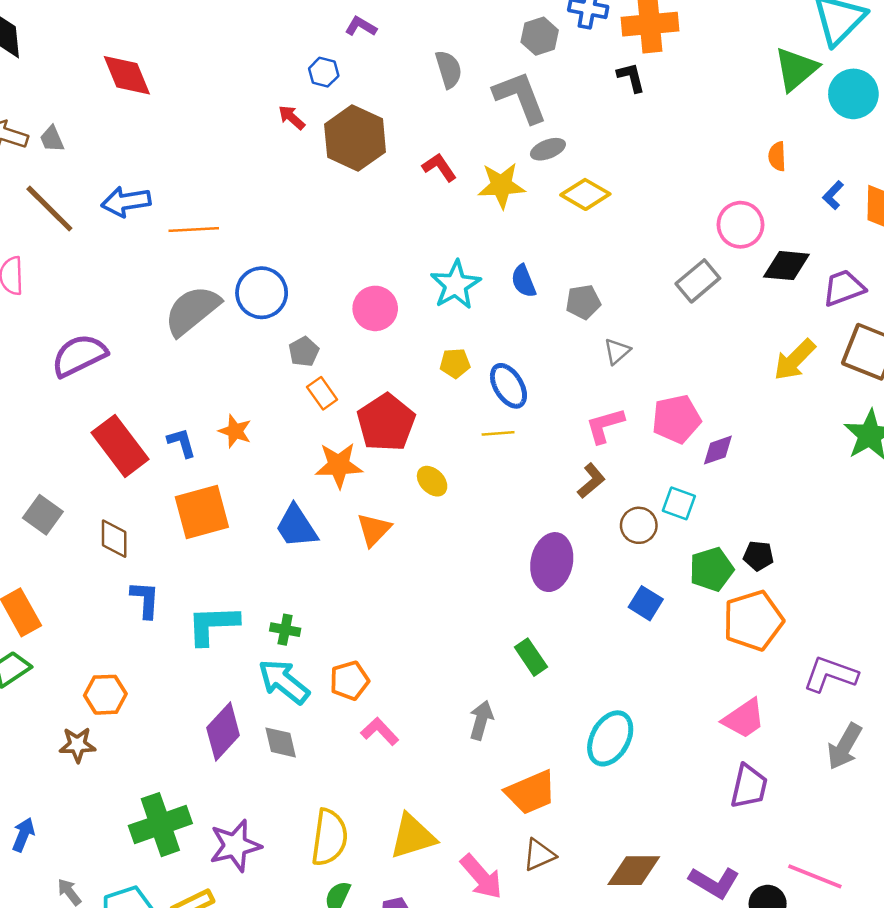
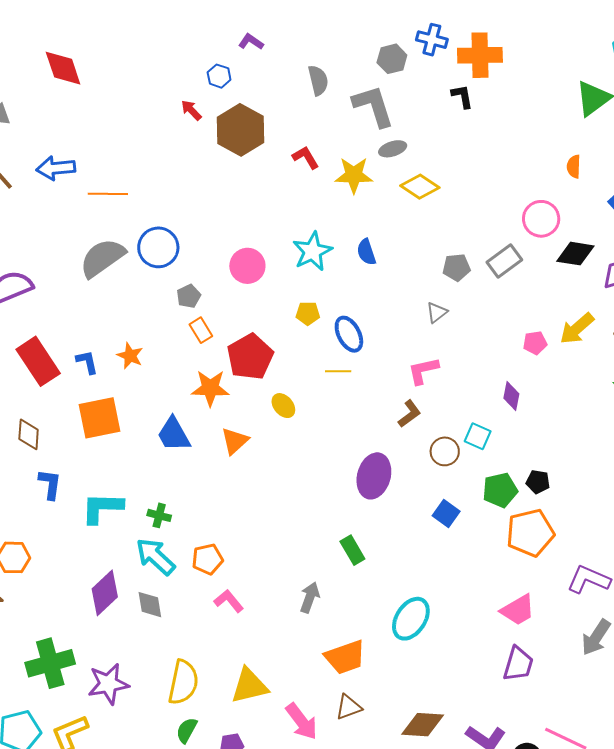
gray pentagon: (583, 302) -> (456, 267), moved
pink pentagon: (676, 419) -> (535, 343), moved, size x0.6
purple diamond: (718, 450) -> (511, 396), turned -64

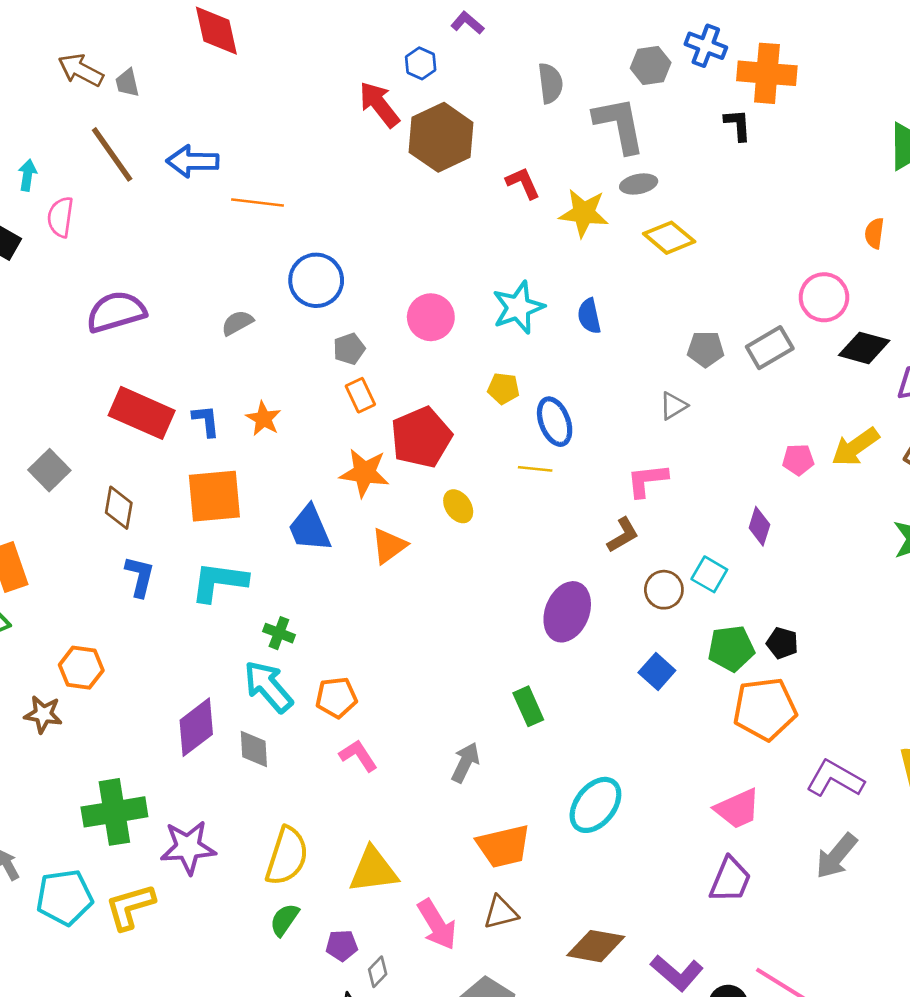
red arrow: (191, 110) -> (379, 104), size x1.6
gray semicircle: (102, 258) -> (237, 323), moved, size x0.5
red rectangle: (38, 361) -> (142, 413), turned -39
cyan L-shape: (102, 508) -> (219, 582), moved

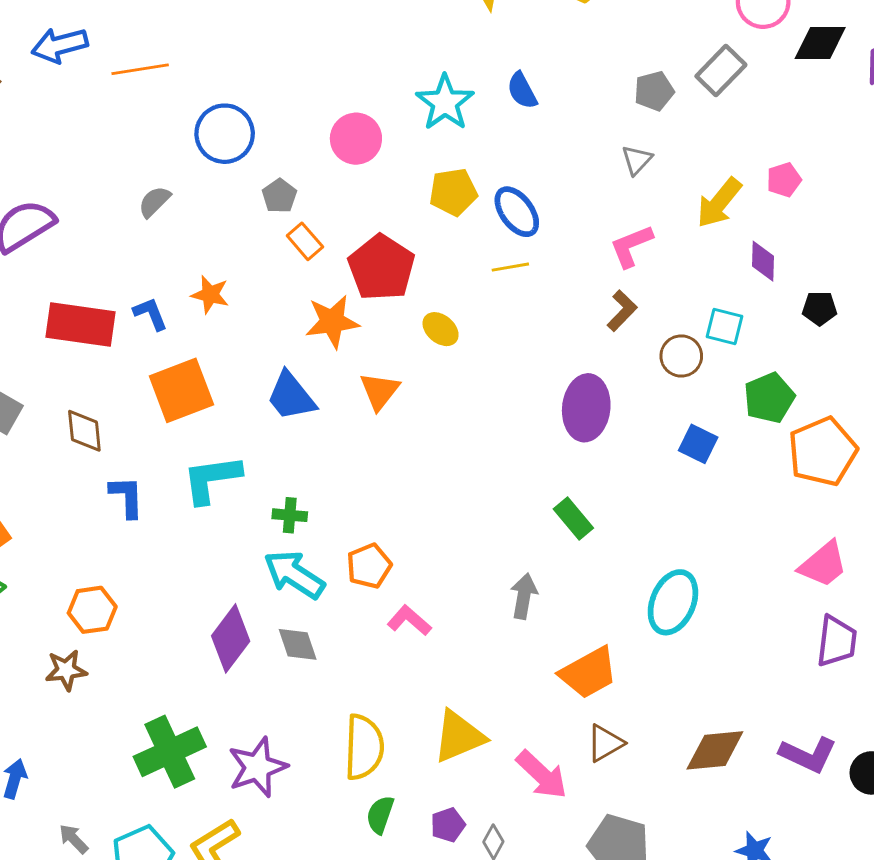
yellow pentagon: (503, 388) -> (453, 192), size x1.4
yellow arrow: (855, 447) -> (719, 203), moved
black pentagon: (782, 643) -> (820, 308), moved

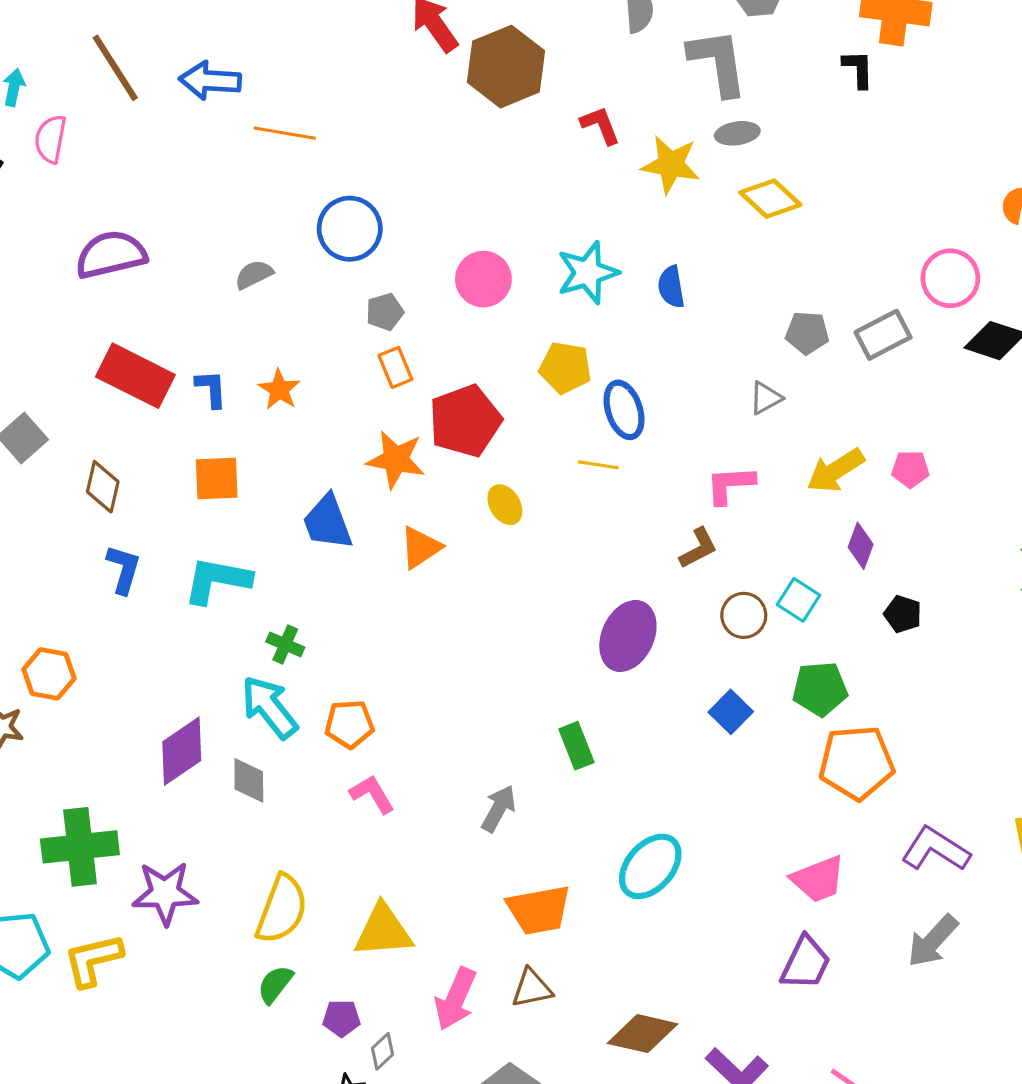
orange square: (181, 390) -> (217, 479), size x0.7
pink arrow: (542, 775) -> (456, 999), turned 52

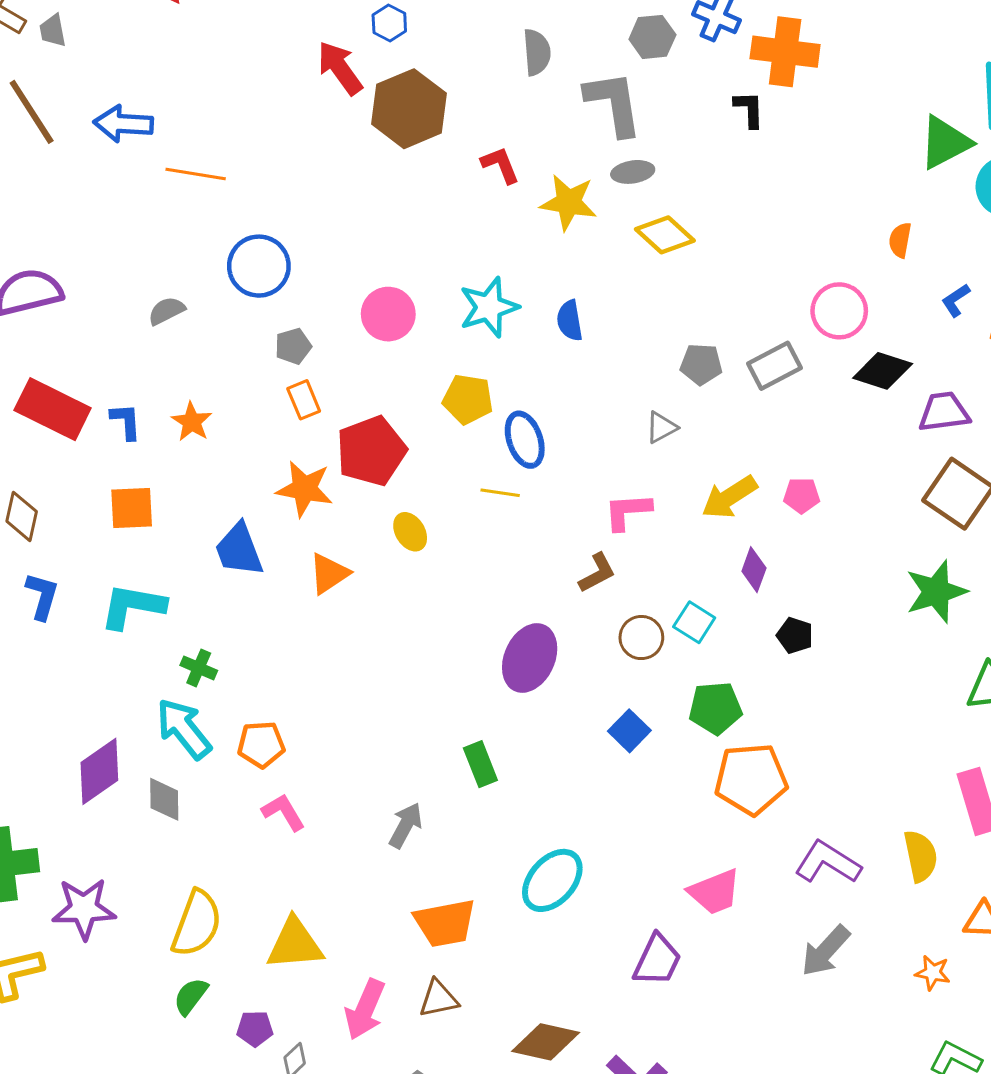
purple trapezoid: (806, 963) -> (657, 960), moved

